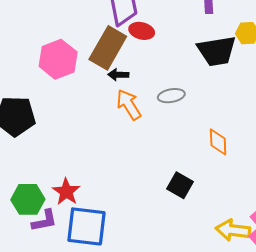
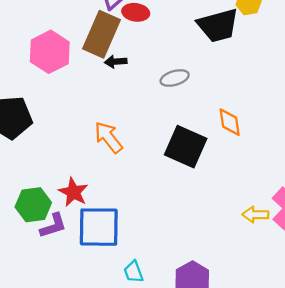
orange arrow: (129, 105) -> (108, 137), moved
black square: (180, 185) -> (186, 147), moved, size x1.5
yellow arrow: (233, 230) -> (255, 215), size x0.7

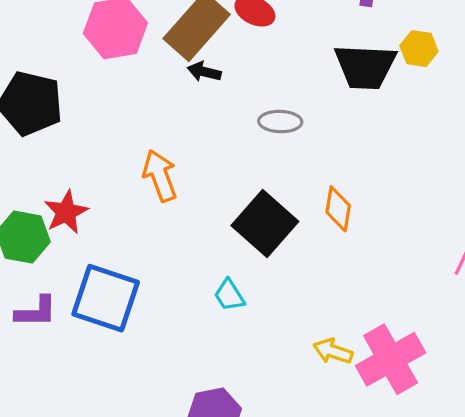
red star: (73, 192) -> (66, 212), moved
purple L-shape: (53, 226) -> (36, 312), moved
cyan trapezoid: (133, 272) -> (229, 295), moved, turned -30

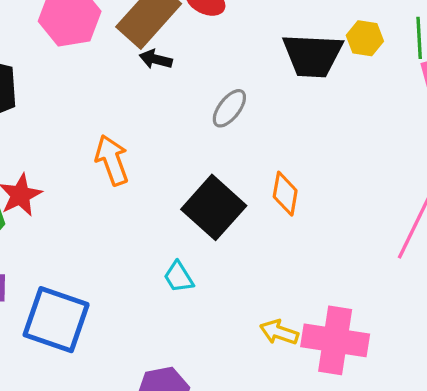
gray ellipse: (280, 122) -> (229, 108), turned -54
blue square: (106, 298) -> (56, 320), moved
pink cross: (391, 359) -> (335, 340), turned 38

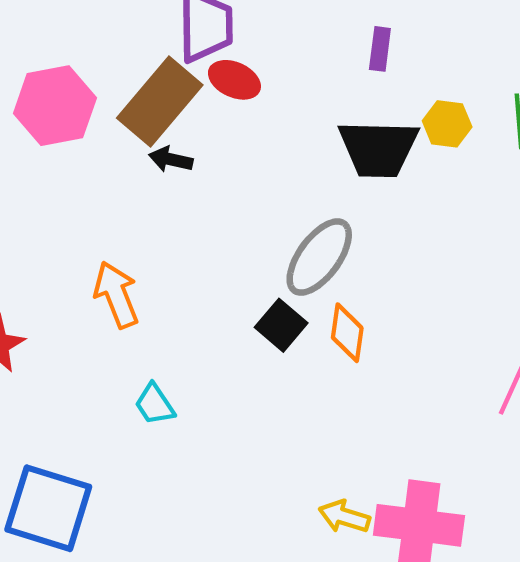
gray ellipse: (229, 108) -> (319, 257), moved, size x1.5
black square: (214, 207) -> (281, 325), moved, size x0.6
cyan trapezoid: (179, 277) -> (155, 404), moved

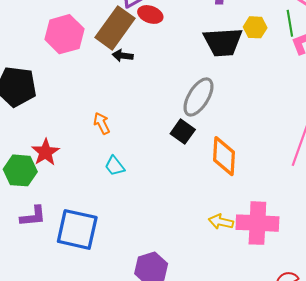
orange arrow: (116, 295) -> (102, 123), size x0.7
orange diamond: (347, 333) -> (224, 156), moved, size x1.4
cyan trapezoid: (155, 404) -> (115, 166), moved

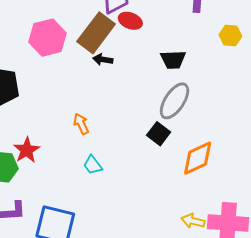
black trapezoid: (223, 42) -> (173, 60), moved, size x0.7
orange diamond: (224, 156) -> (198, 158), turned 60

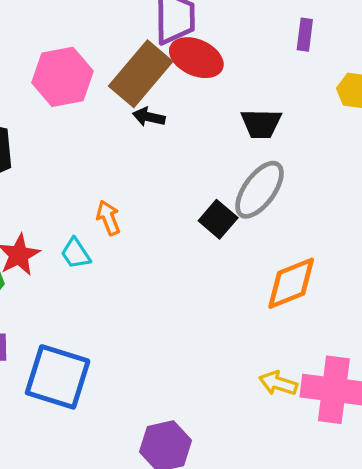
red ellipse: (130, 21) -> (196, 58), size x1.4
black square: (159, 134) -> (218, 219), moved
cyan trapezoid: (93, 165) -> (76, 253), moved

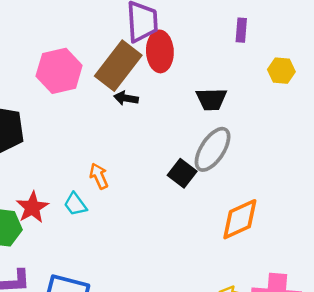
red ellipse: (196, 58) -> (160, 51), turned 66

